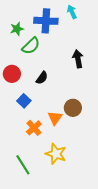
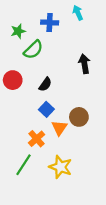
blue cross: (46, 21) -> (50, 23), size x0.7
blue square: (24, 101) -> (46, 109), moved
green line: (23, 165) -> (24, 165), moved, turned 65

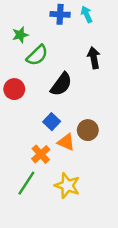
blue cross: (50, 23) -> (60, 14), moved
black arrow: (84, 64) -> (94, 58), moved
black semicircle: (45, 84) -> (61, 84), moved, size x1.5
orange triangle: (59, 128) -> (66, 142), turned -42

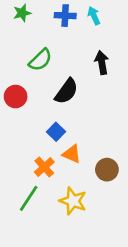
green star: (20, 35) -> (22, 13), moved
brown circle: (88, 130) -> (107, 170), moved

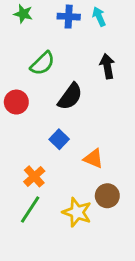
green star: (22, 13) -> (23, 14), turned 30
orange triangle: (72, 154) -> (94, 159), moved
orange cross: (44, 167) -> (34, 176), moved
brown circle: (107, 170) -> (107, 196), moved

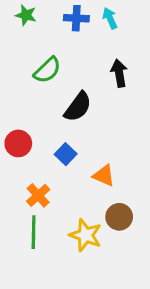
red circle: (16, 102) -> (18, 143), moved
green line: (30, 210) -> (34, 232), turned -32

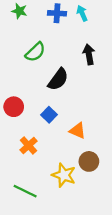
green line: (34, 232) -> (25, 191), moved, turned -65

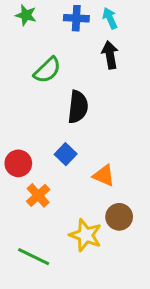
black arrow: (89, 54) -> (110, 55), moved
black semicircle: (58, 79) -> (78, 107), turned -30
red circle: (14, 107) -> (18, 163), moved

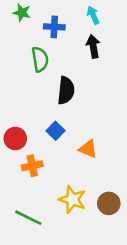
blue cross: (76, 18) -> (54, 27), moved
green semicircle: (47, 70) -> (40, 59), turned -55
orange cross: (38, 195) -> (32, 166), turned 30
brown circle: (119, 217) -> (109, 203), moved

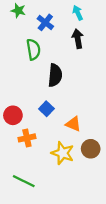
blue cross: (54, 27) -> (45, 22), turned 35
yellow star: (72, 200) -> (63, 153), moved
brown circle: (109, 203) -> (91, 149), moved

